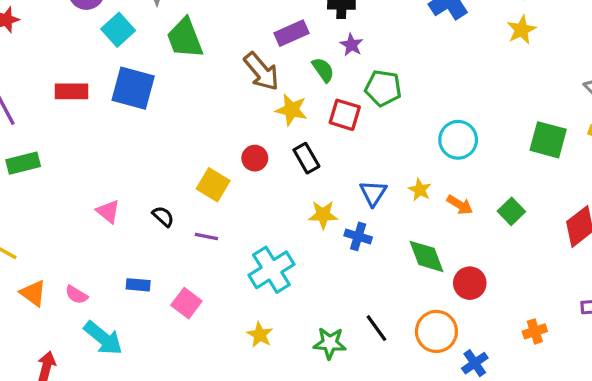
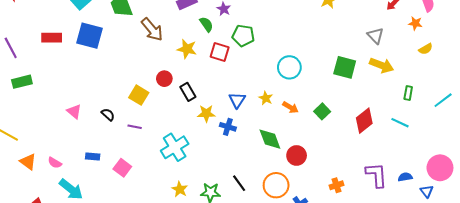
brown arrow: (261, 71) -> (152, 29), moved
black rectangle: (306, 158) -> (188, 92), moved
yellow star: (260, 335) -> (180, 189), moved

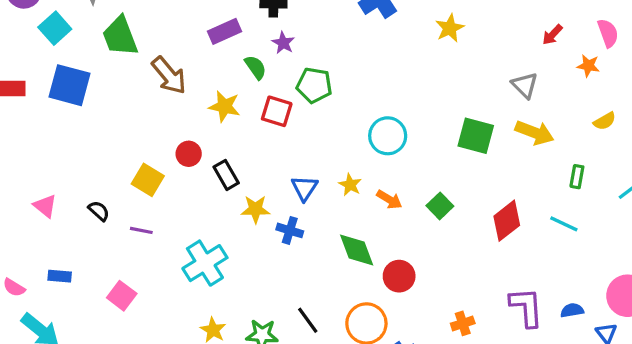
yellow semicircle: (426, 49) -> (605, 121), moved
blue rectangle: (93, 157) -> (60, 276), moved

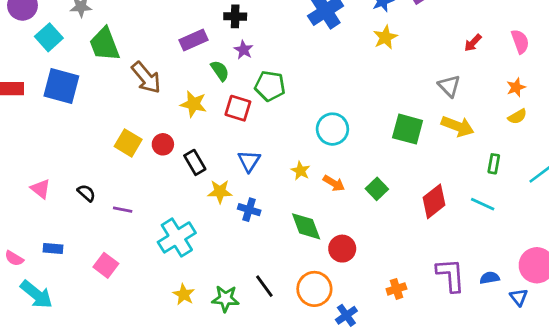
orange star: (588, 66) -> (516, 87), moved, turned -30
yellow square: (148, 180) -> (128, 143), moved
blue triangle: (304, 188) -> (249, 161), moved

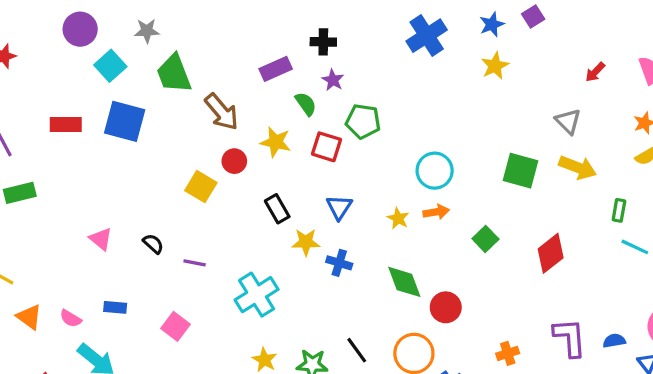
red circle: (163, 144) -> (234, 161), moved
orange arrow: (334, 183) -> (436, 212), moved, turned -40
cyan line: (483, 204) -> (635, 247), moved

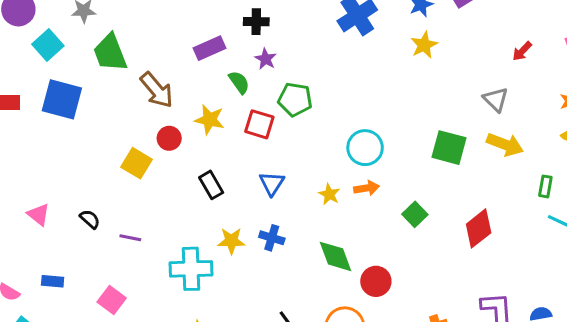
yellow star: (306, 242) -> (231, 241), moved
cyan cross: (257, 295) -> (191, 269), turned 30

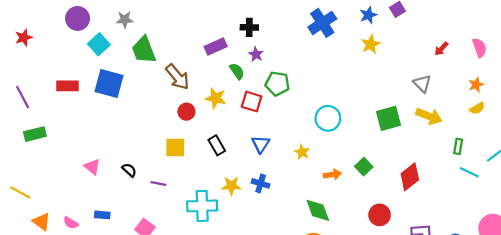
green square: (449, 148) -> (389, 118), turned -30
yellow square: (137, 163) -> (175, 148), moved, turned -30
orange arrow: (367, 188) -> (332, 174), moved
green diamond: (336, 256) -> (318, 210), moved
red circle: (376, 281) -> (380, 215), moved

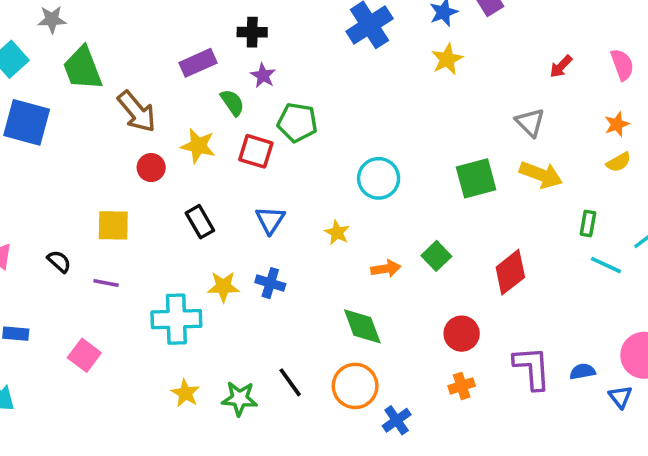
yellow square: (175, 148) -> (113, 225), moved

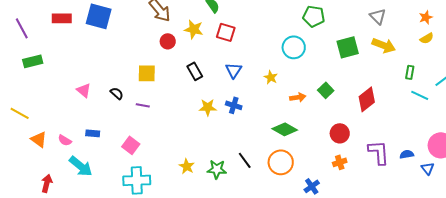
green pentagon: (297, 122) -> (314, 16), moved
cyan cross: (176, 319) -> (137, 180), moved
green diamond: (362, 326) -> (285, 129), turned -40
blue cross: (397, 420) -> (312, 186), moved

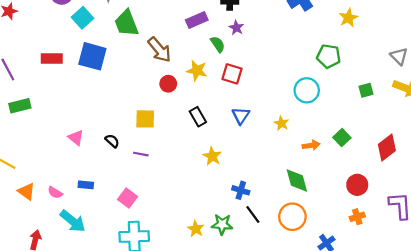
green square: (348, 47) -> (366, 90), size x0.6
blue cross: (234, 105) -> (241, 190), moved
yellow star: (208, 107) -> (212, 156), turned 30
green diamond: (285, 129) -> (297, 180), turned 45
yellow star: (187, 166) -> (196, 229), moved

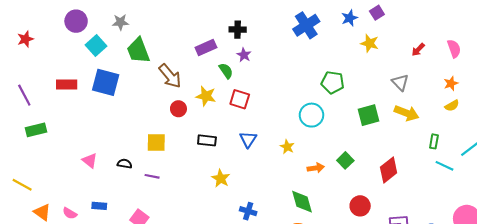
yellow star: (348, 18) -> (370, 43), moved, turned -30
green square: (366, 90) -> (369, 115), size x1.5
black rectangle: (198, 117) -> (207, 140), turned -54
black semicircle: (112, 141) -> (125, 164), turned -32

